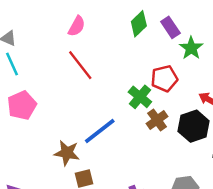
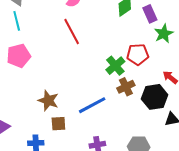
blue line: (100, 131) -> (92, 105), moved

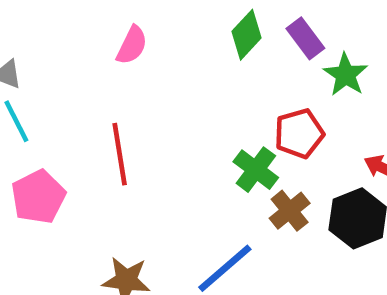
red line: (72, 32) -> (120, 154), moved, turned 32

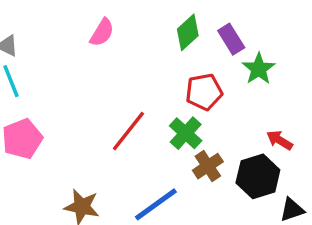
red pentagon: (299, 133) -> (204, 92), moved
red line: (120, 154) -> (128, 131), moved, turned 42

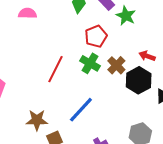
pink semicircle: (102, 32) -> (27, 13), turned -108
brown cross: (208, 166) -> (116, 65), moved

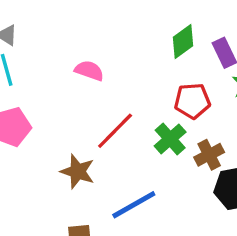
pink semicircle: (27, 13) -> (89, 71), moved
brown star: (37, 120) -> (78, 171), moved

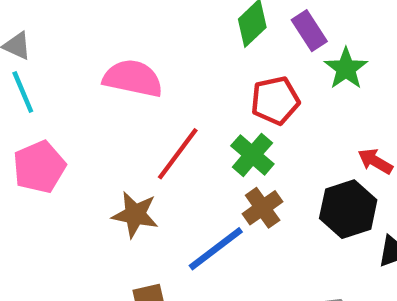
pink semicircle: (89, 71) -> (133, 78), size x1.5
brown cross: (209, 155) -> (263, 208), moved

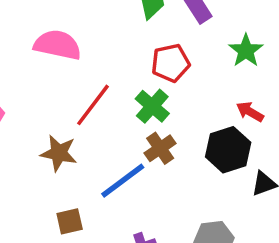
green star: (346, 69) -> (246, 51), moved

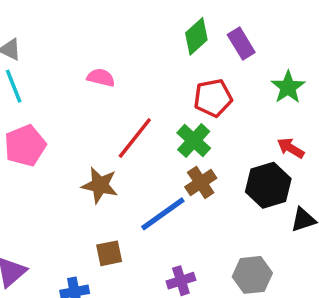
pink semicircle: (58, 45) -> (101, 78), size x0.6

